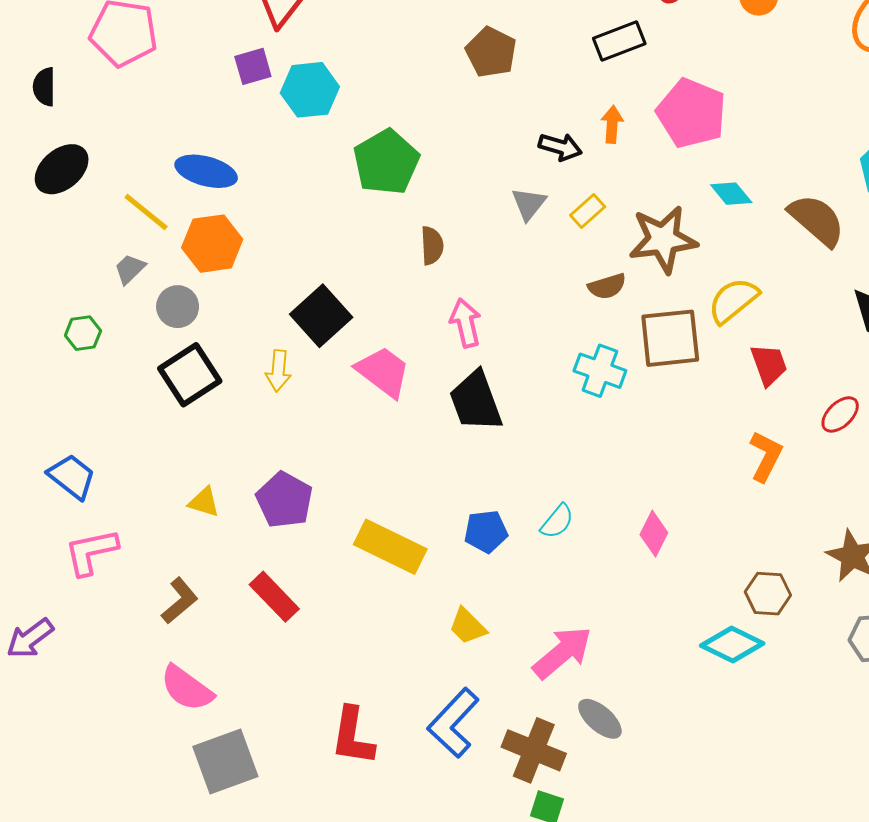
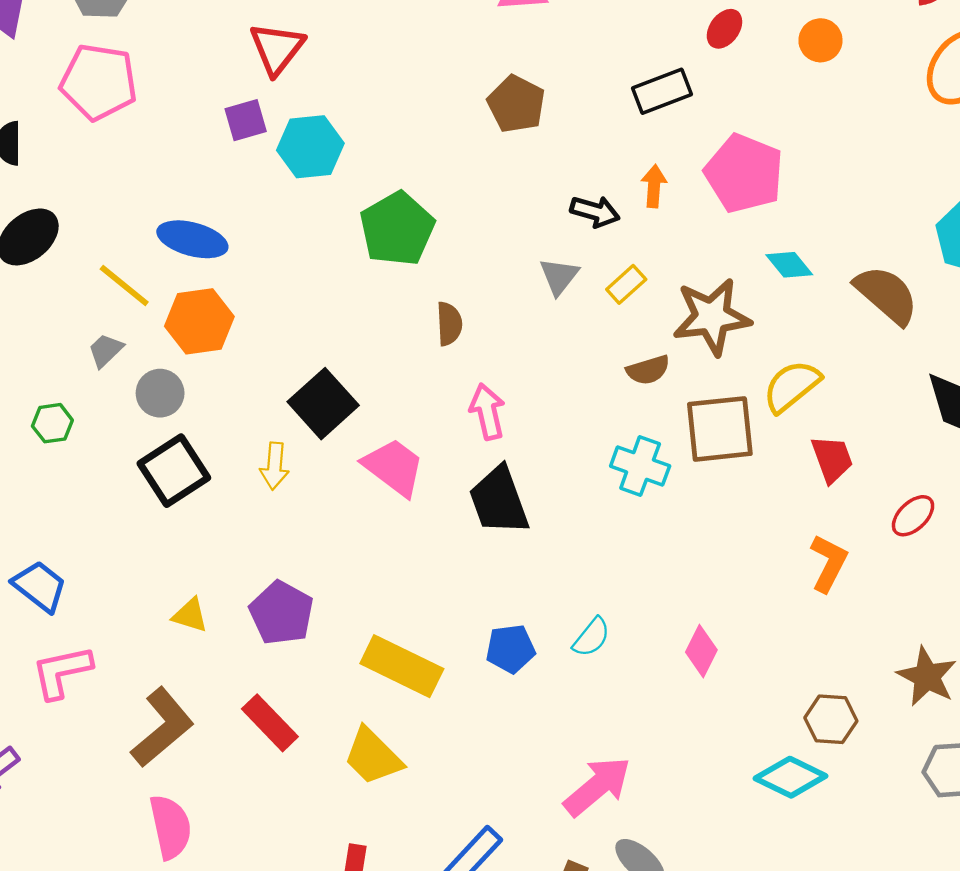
brown L-shape: (180, 601) -> (162, 727), size x1.5
yellow trapezoid: (468, 626) -> (373, 756), moved, size x1.4
pink semicircle: (187, 688) -> (170, 827), turned -138

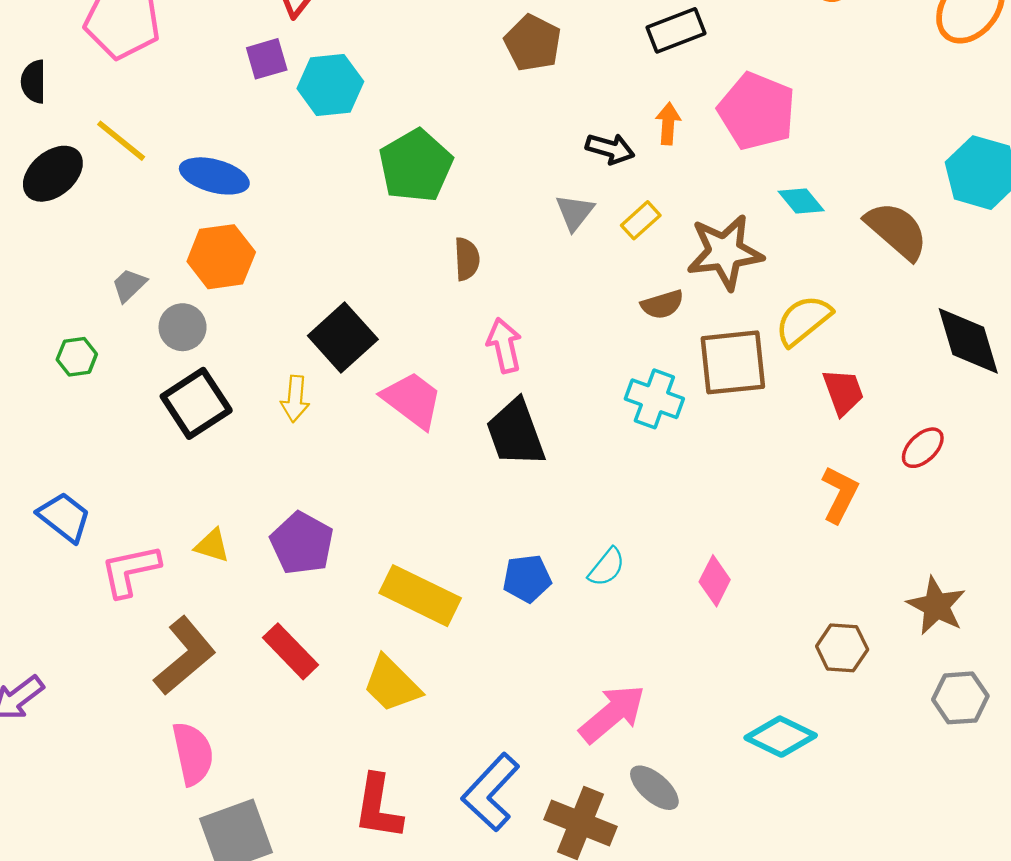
yellow line: (124, 286) -> (121, 141), moved
pink L-shape: (62, 672) -> (130, 571), moved
cyan diamond: (790, 777) -> (781, 737), moved

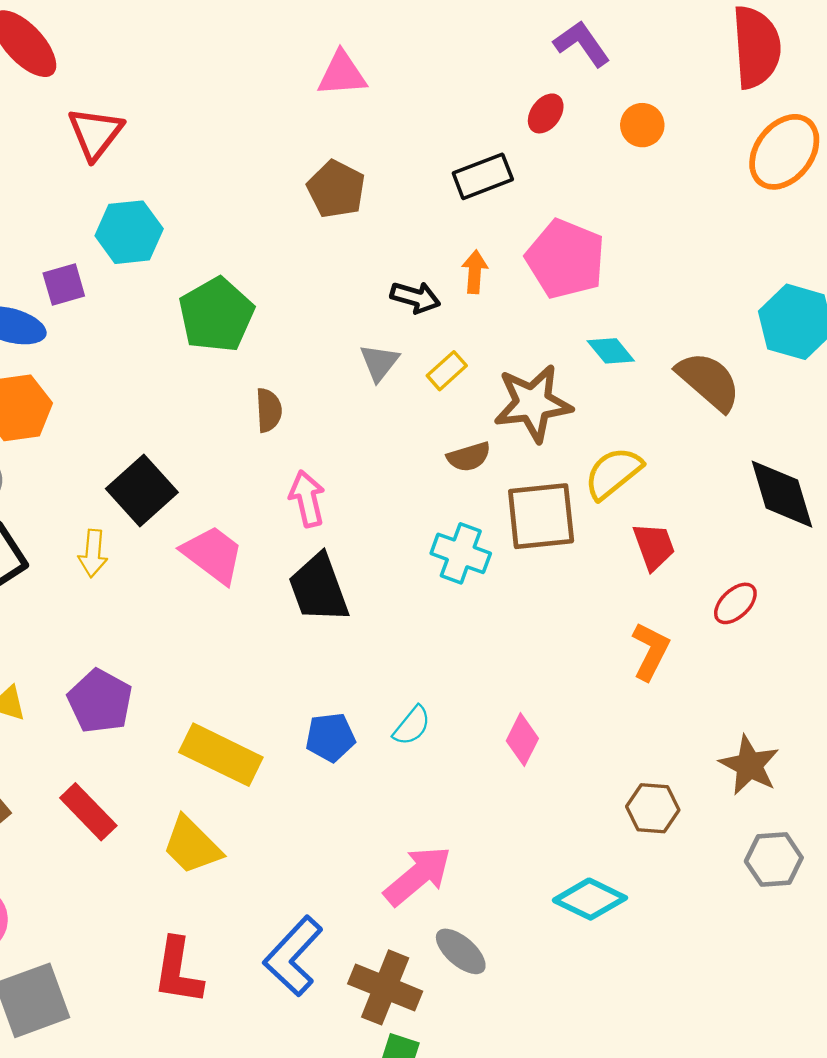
purple square: (267, 59) -> (64, 285), moved

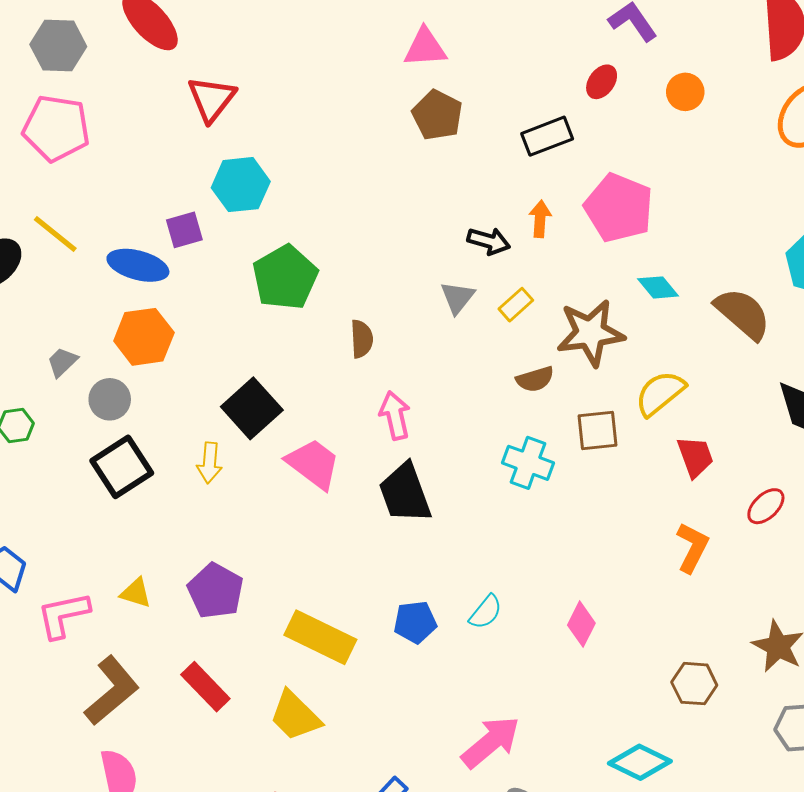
brown pentagon: (336, 189) -> (437, 115), moved
green pentagon: (216, 315) -> (285, 277), moved
brown square: (541, 516) -> (598, 431), size x0.7

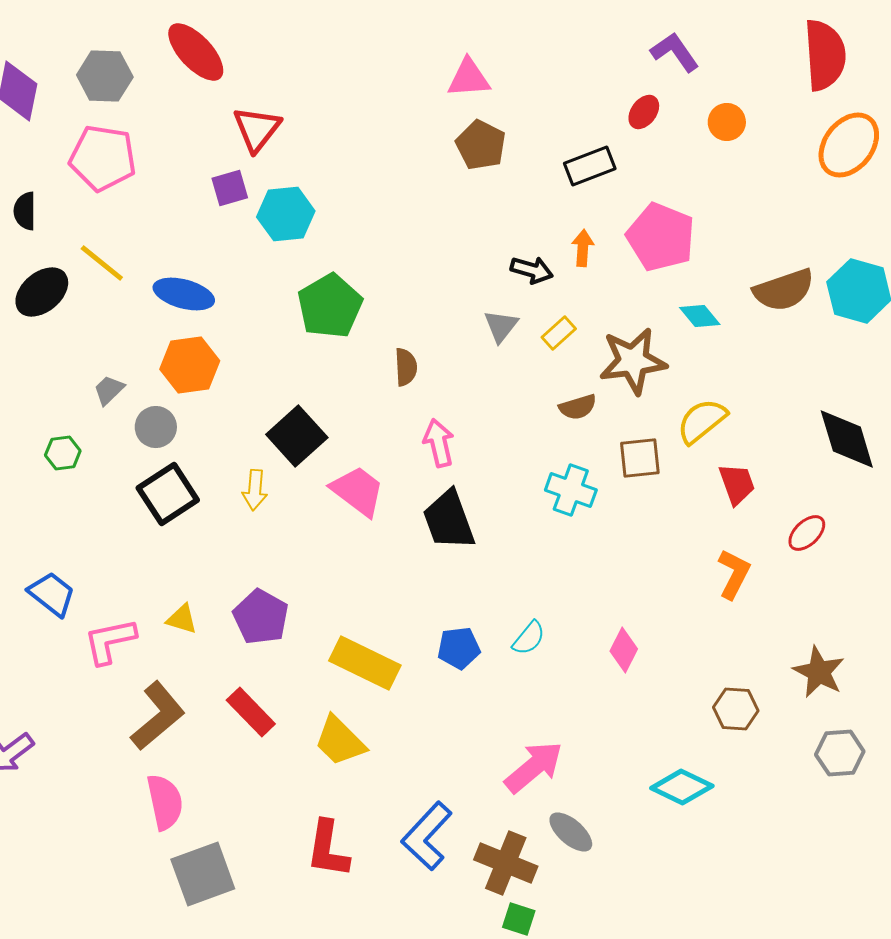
purple square: (184, 230) -> (230, 188), moved
brown semicircle: (743, 314) -> (784, 290), moved, turned 120

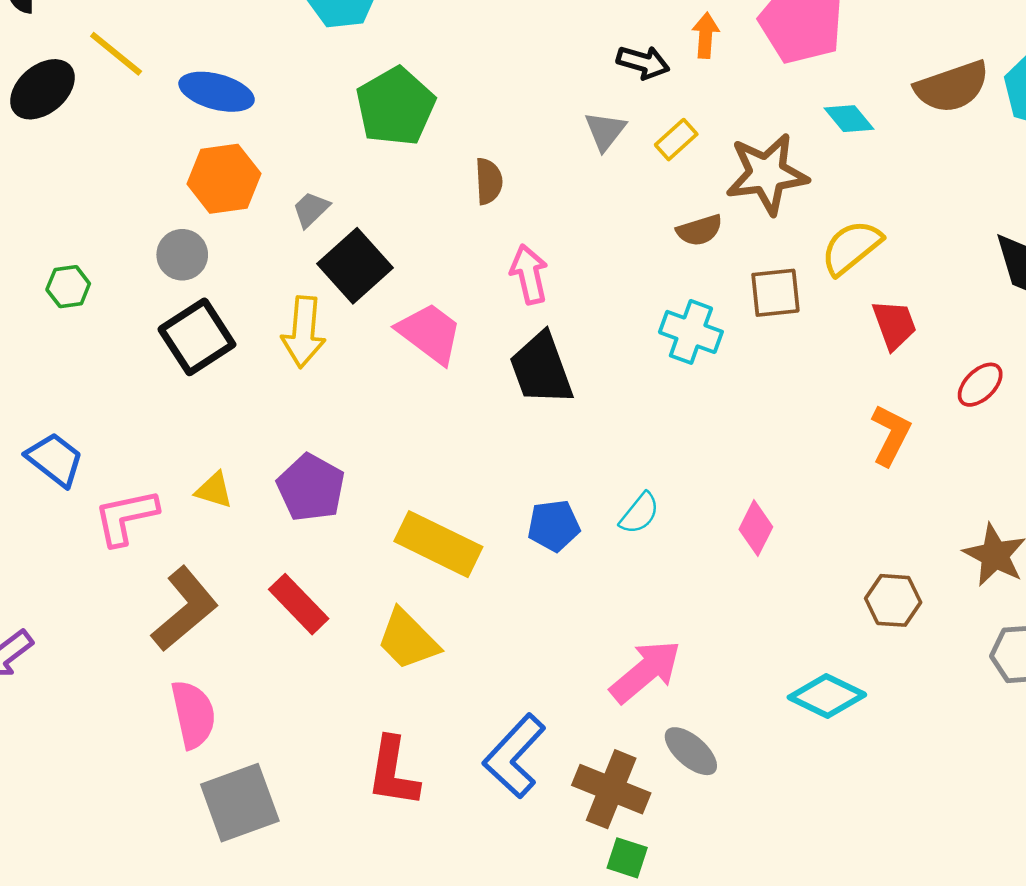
gray trapezoid: (109, 390) -> (311, 209), moved
yellow arrow: (255, 490) -> (304, 332), size x1.4

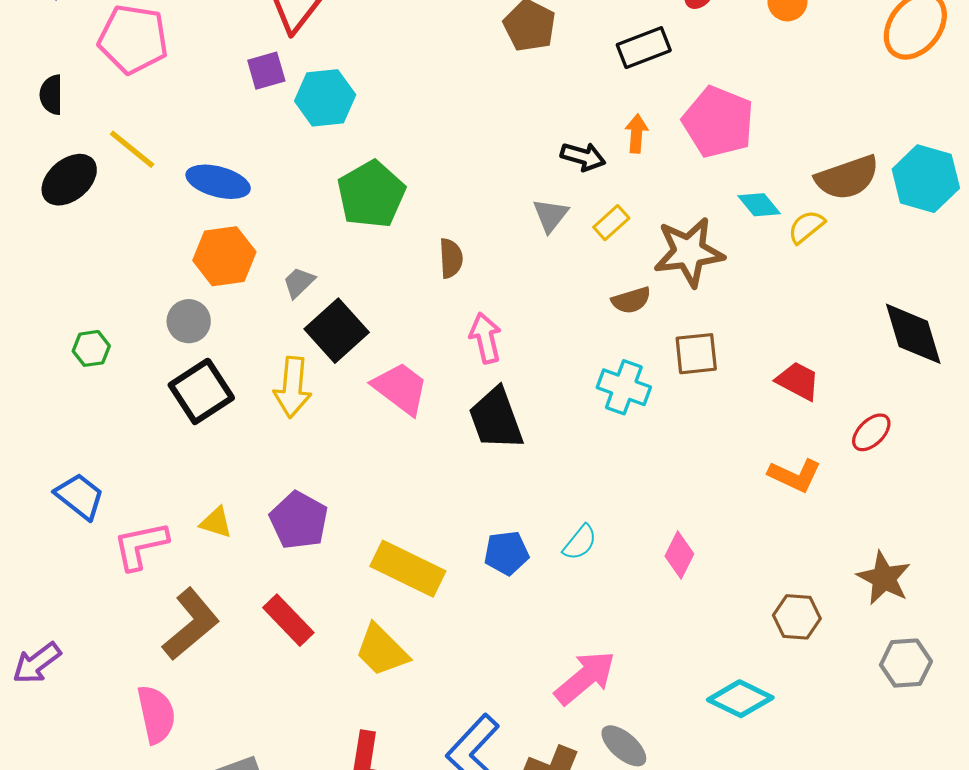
yellow semicircle: (851, 247) -> (806, 227), moved, size x0.7
red trapezoid: (894, 325) -> (798, 381), turned -42
orange L-shape: (891, 435) -> (795, 475), turned 88
pink semicircle: (193, 714) -> (156, 714), moved

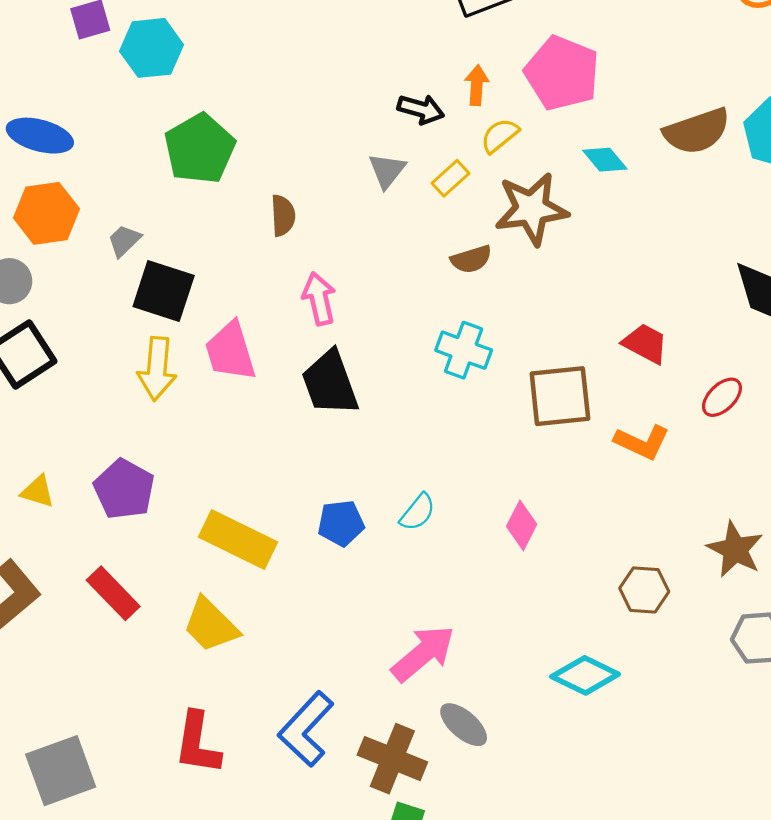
yellow semicircle: (806, 227) -> (500, 136), moved
black square: (337, 331) -> (164, 291), turned -30
brown square: (696, 354) -> (560, 396), moved, size x1.4
yellow arrow: (293, 387) -> (157, 369), moved
pink trapezoid: (401, 388) -> (230, 351), turned -144

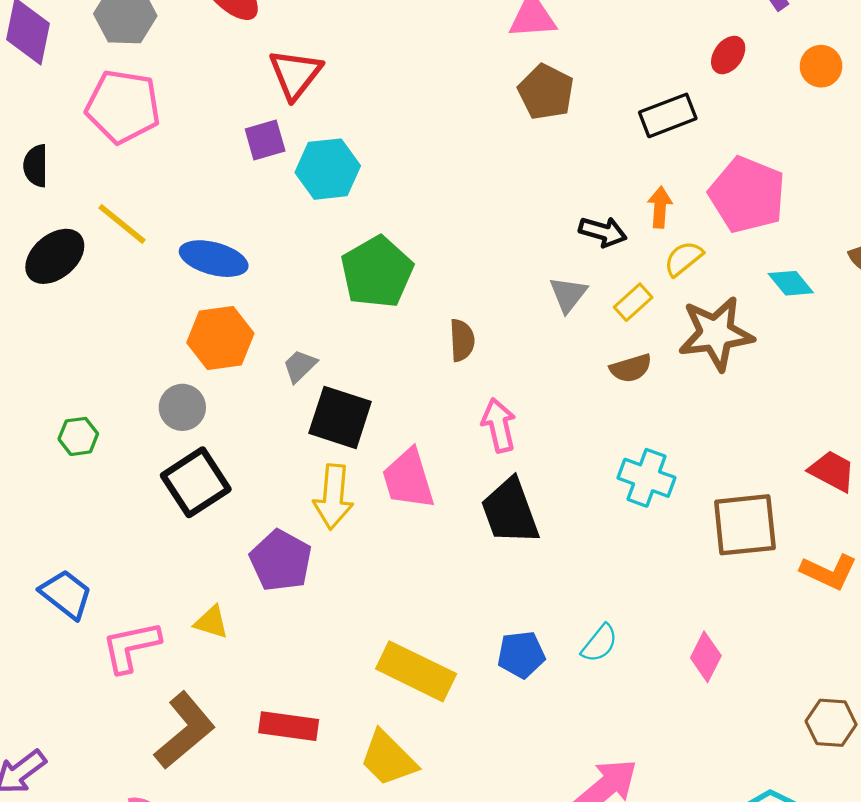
brown semicircle: (471, 259) -> (631, 368), moved
purple pentagon: (124, 489) -> (281, 561), moved
red rectangle: (113, 593) -> (289, 726), turned -38

